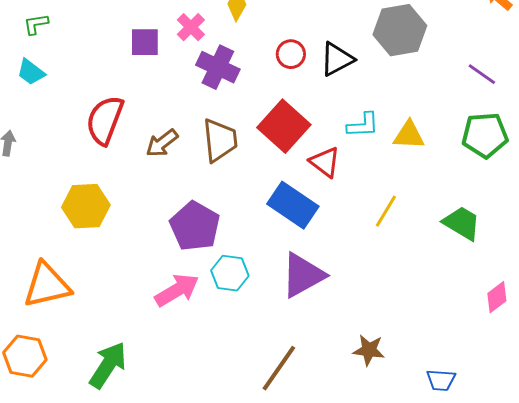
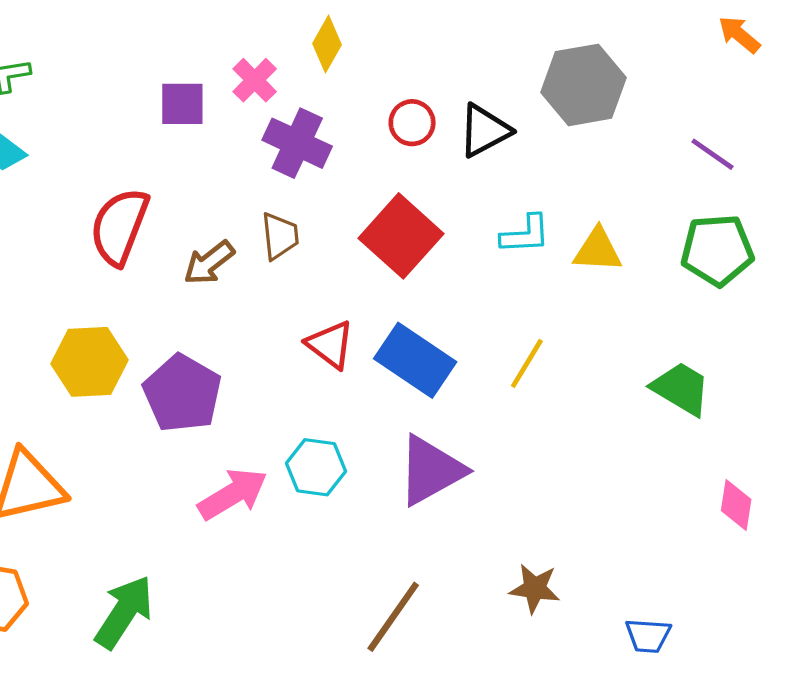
brown trapezoid: (220, 140) -> (280, 236), moved, size x0.7
red triangle: (325, 162) -> (330, 345), moved
yellow line: (386, 211) -> (527, 363), moved
purple pentagon: (195, 226) -> (182, 393), moved
pink diamond: (497, 297) -> (736, 505), turned -44

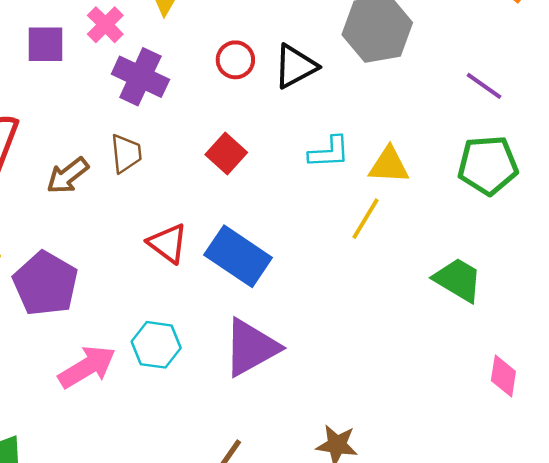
red square: (401, 236) -> (226, 154), size x0.6
yellow line: (527, 363) -> (366, 219), moved

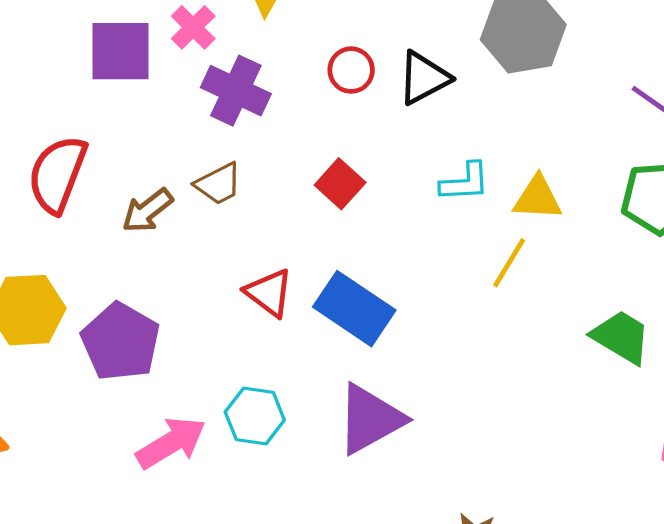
purple square: (45, 44) -> (121, 51), size x1.4
brown trapezoid: (126, 154) -> (218, 184), turned 69

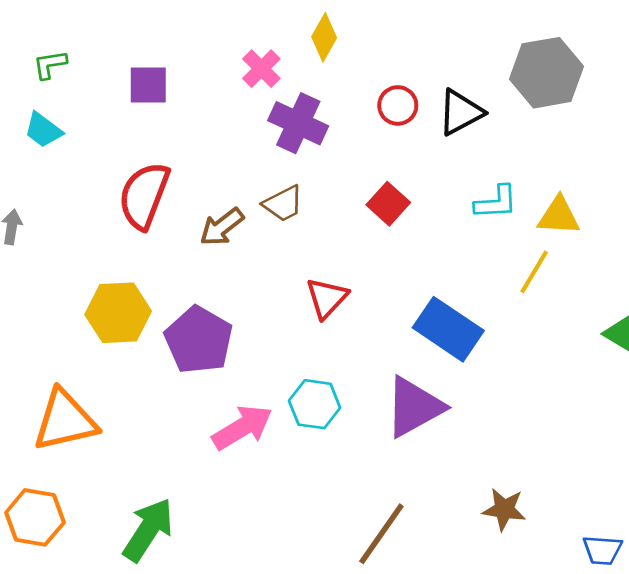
purple square: (121, 51) -> (148, 85), moved, size x0.7
red triangle: (269, 293) -> (327, 298), turned 36
blue rectangle: (354, 309) -> (448, 329), moved

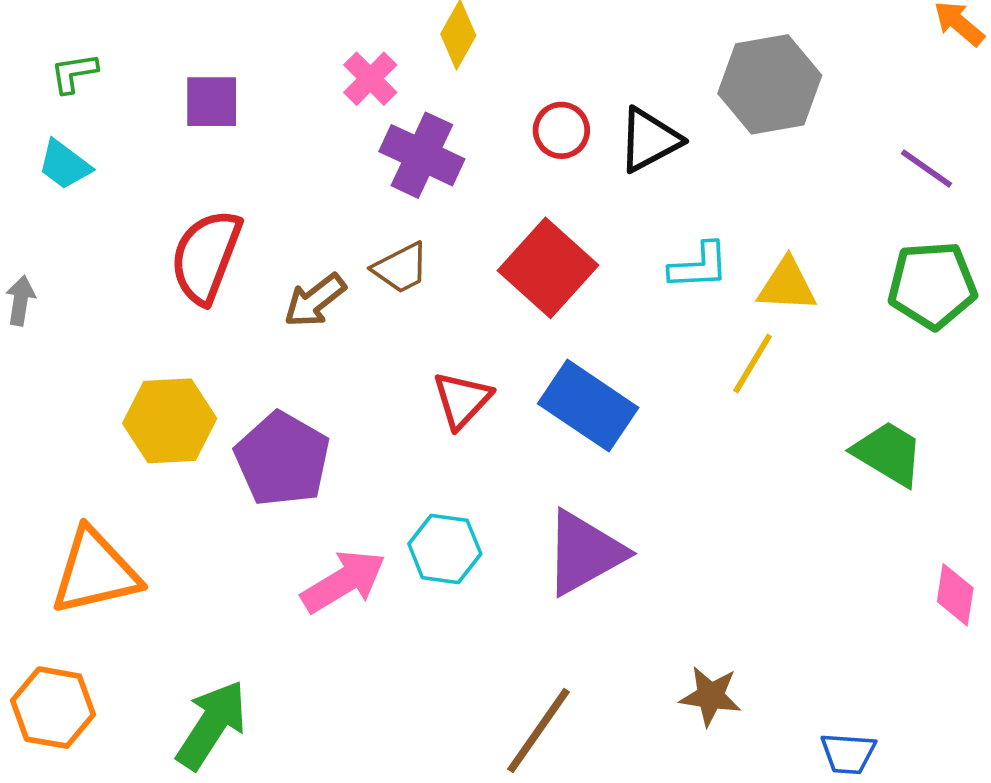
red square: (388, 204) -> (548, 268), size x1.6
blue rectangle: (448, 329) -> (588, 406), moved

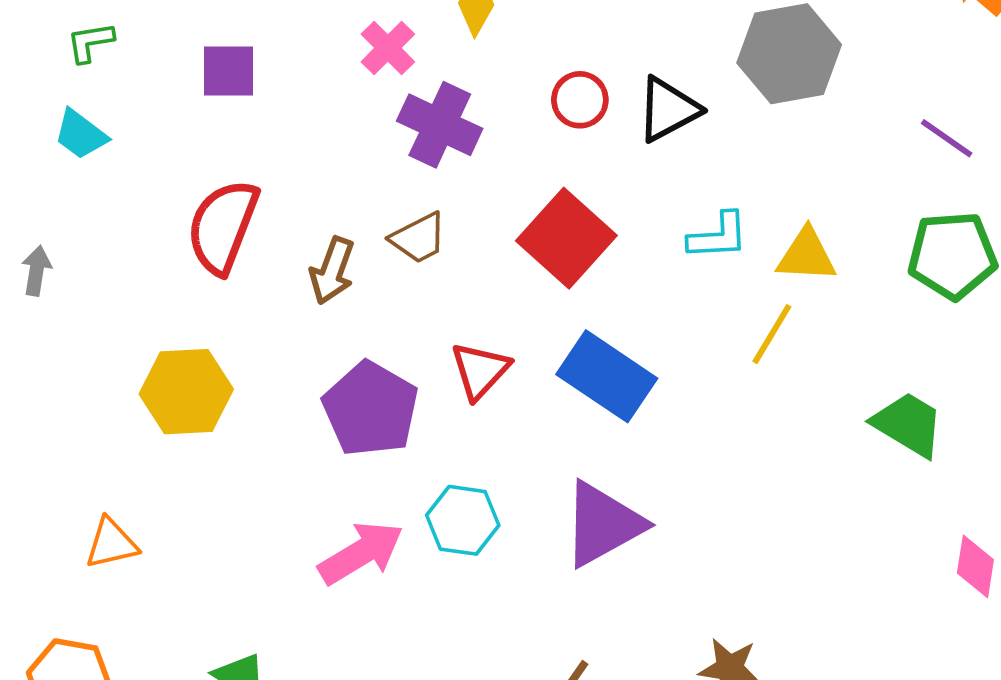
brown arrow: (315, 300) -> (332, 271), turned -32
purple pentagon: (282, 459) -> (371, 409), moved
orange triangle: (95, 572) -> (111, 543), size x0.6

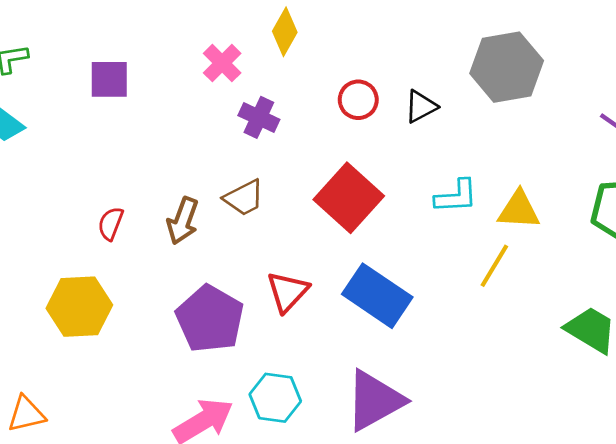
black triangle: (668, 109) -> (421, 107), size x0.7
purple cross: (440, 125) -> (259, 117), size x0.7
red semicircle: (223, 227) -> (111, 224), moved, size x0.5

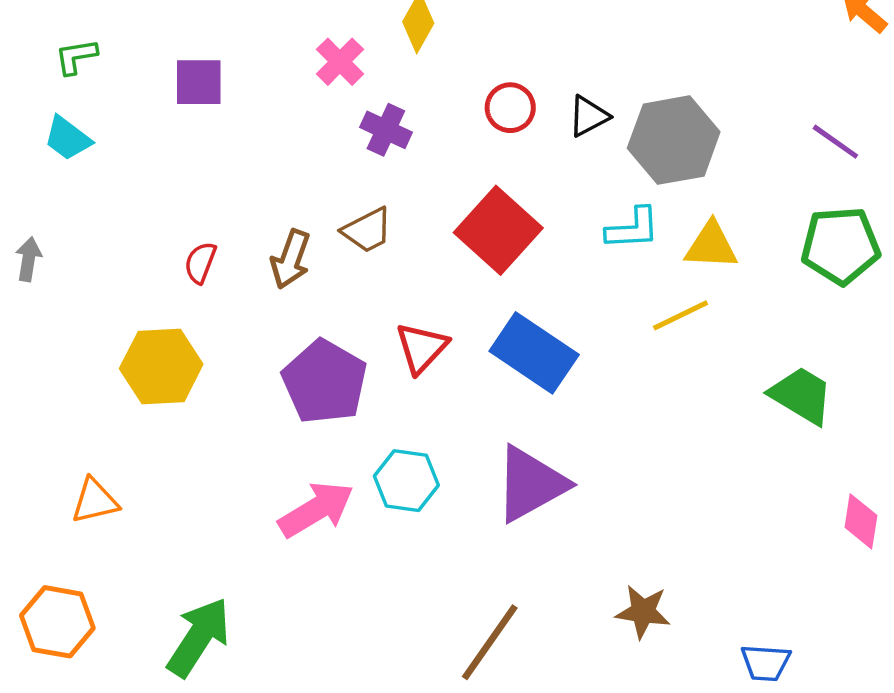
gray hexagon: (507, 67) -> (674, 140), moved
yellow line: (494, 266) -> (680, 315), turned 33

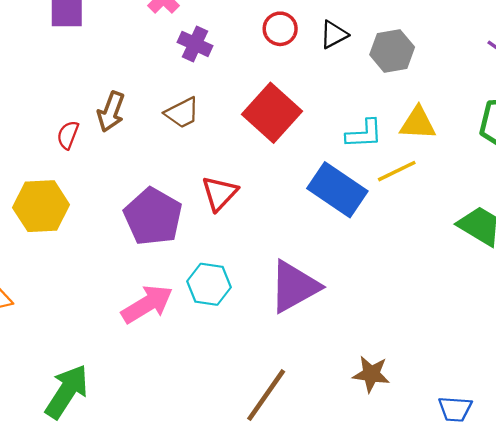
gray hexagon: (674, 140) -> (392, 51), size x0.7
cyan L-shape: (633, 229) -> (364, 134), moved
brown arrow: (291, 259) -> (111, 112), moved
blue rectangle: (534, 353) -> (337, 190), moved

